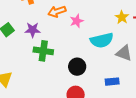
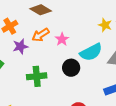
purple star: (33, 30) -> (20, 46), moved
black circle: (77, 67) -> (71, 68), moved

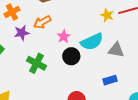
pink star: (62, 39) -> (64, 36), moved
green cross: (37, 76) -> (36, 63), turned 30

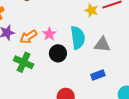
orange arrow: (42, 22) -> (28, 37), moved
cyan semicircle: (92, 42) -> (78, 38), turned -70

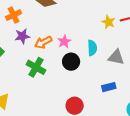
cyan semicircle: (78, 38) -> (92, 48), size x0.7

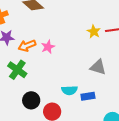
cyan semicircle: (92, 48) -> (69, 90), moved, turned 84
black circle: (71, 62) -> (31, 100), moved

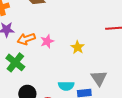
yellow star: (94, 32) -> (78, 47), moved
gray triangle: (98, 67) -> (99, 78), moved, turned 36

